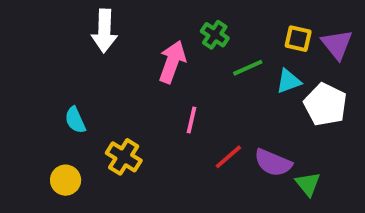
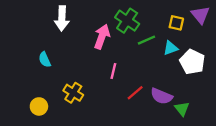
green cross: (215, 35) -> (127, 21), size x1.5
purple triangle: (337, 44) -> (200, 15), moved
cyan semicircle: (75, 120) -> (45, 60), moved

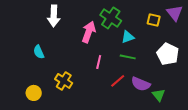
green line: (147, 40) -> (128, 57), moved, turned 35
cyan triangle: (171, 48) -> (128, 37), moved

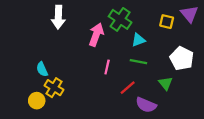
cyan semicircle: (39, 52) -> (42, 69), moved
yellow cross: (64, 81) -> (54, 88), moved
purple semicircle: (141, 84) -> (146, 105), moved
green triangle: (159, 95) -> (166, 83), moved

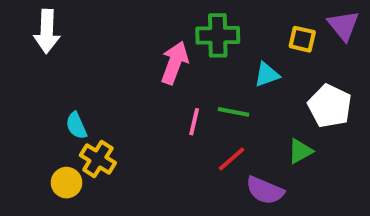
white arrow: (58, 17) -> (47, 31), moved
green cross: (120, 19) -> (218, 35), turned -35
cyan triangle: (138, 40) -> (267, 75), moved
green line: (138, 62) -> (233, 112), moved
green triangle: (166, 83) -> (300, 151), turned 40

